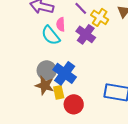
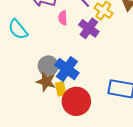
cyan semicircle: (51, 35) -> (18, 29), moved
red circle: (74, 104) -> (76, 101), size x1.4

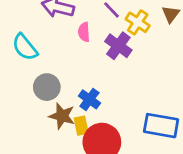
gray circle: (48, 66) -> (47, 87), moved
blue cross: (67, 69) -> (89, 99), size x0.7

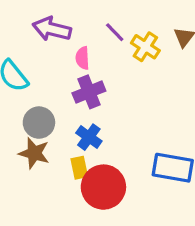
purple cross: (118, 46) -> (89, 92), moved, turned 32
brown star: (62, 116) -> (34, 153), moved

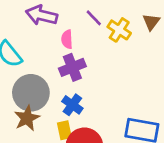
gray circle: (39, 123) -> (31, 93), size x1.4
brown star: (34, 153) -> (27, 118), turned 30

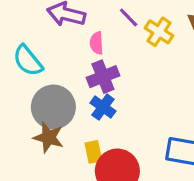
blue cross: (72, 105) -> (103, 107), moved
brown star: (27, 118) -> (49, 137), turned -30

